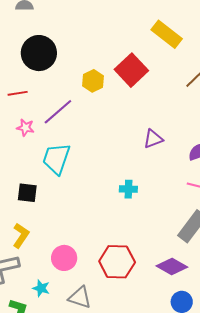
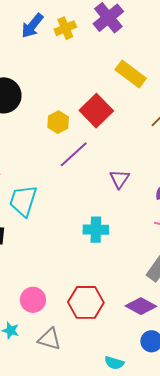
purple line: (58, 112) -> (74, 154), moved
purple triangle: (153, 139) -> (119, 179), turned -35
cyan cross: (128, 189) -> (96, 230), size x1.4

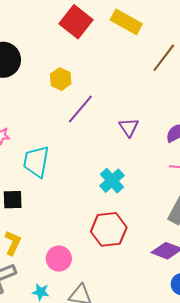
red square: (96, 111) -> (76, 22), moved
cyan cross: (96, 230) -> (112, 181), turned -35
red hexagon: (86, 302) -> (109, 229), moved

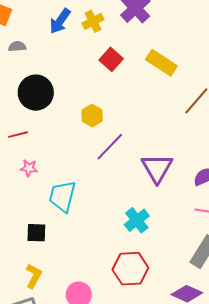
red square: (76, 22) -> (111, 59), size x0.7
purple triangle: (129, 127) -> (157, 168), size x1.6

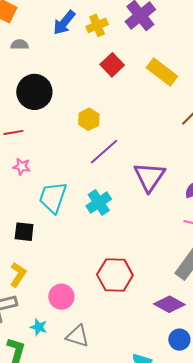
cyan cross: (137, 220) -> (99, 203), moved

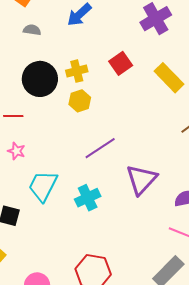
yellow cross: (97, 25) -> (77, 71), moved
yellow hexagon: (89, 119) -> (80, 101), moved

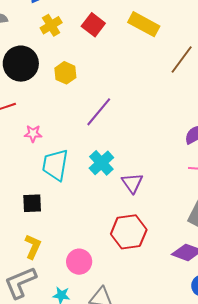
yellow cross: (77, 71) -> (51, 25), moved
pink star: (16, 151) -> (33, 134), moved
purple triangle: (141, 179) -> (132, 183), moved, size x0.7

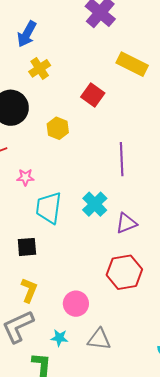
red square: (93, 25) -> (93, 95), moved
yellow hexagon: (65, 73) -> (58, 128), moved
purple line: (99, 112) -> (122, 159), moved, turned -40
purple triangle: (132, 183) -> (126, 223), turned 45

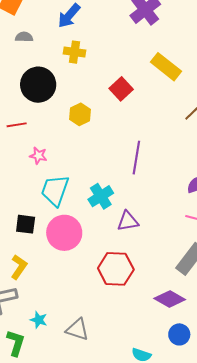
yellow cross: (40, 68) -> (75, 52), turned 30
pink circle: (76, 304) -> (64, 233), moved, size x1.4

